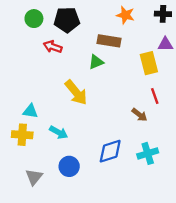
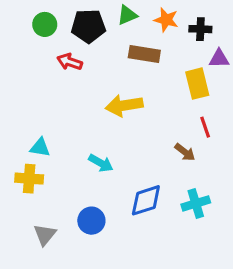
black cross: (163, 14) -> (200, 29), moved
green triangle: (96, 62) -> (127, 15), moved
yellow arrow: (76, 92) -> (124, 105), moved, turned 120
cyan arrow: (59, 132) -> (101, 163), moved

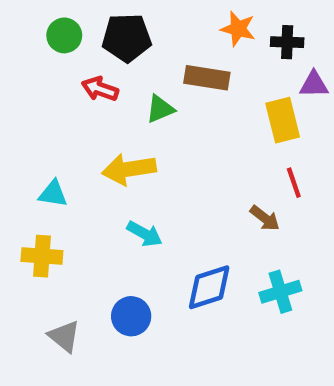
green triangle: (127, 15) -> (160, 109), moved
yellow arrow: (124, 105) -> (129, 169), moved
cyan triangle: (40, 147) -> (53, 194), moved
gray triangle: (45, 235) -> (64, 336), turned -30

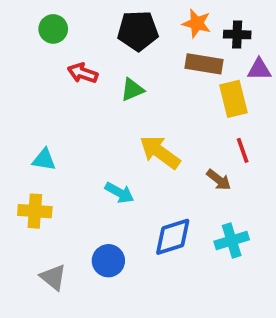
black pentagon: (127, 38) -> (138, 31), moved
brown rectangle: (207, 78) -> (204, 64), moved
yellow arrow: (129, 169) -> (160, 152), moved, turned 45

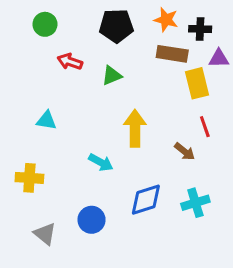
yellow arrow: (160, 152) -> (135, 128), turned 54
cyan triangle: (44, 160) -> (47, 121), moved

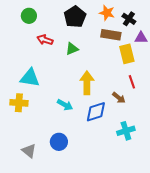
black pentagon: (116, 26) -> (75, 17), turned -30
black cross: (200, 29) -> (129, 19), turned 32
cyan triangle: (47, 121) -> (30, 78), size x1.5
yellow cross: (29, 178) -> (19, 103), moved
blue diamond: (146, 200) -> (96, 112), moved

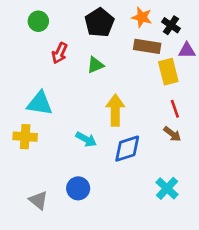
red arrow: (45, 40) -> (60, 53), turned -84
brown arrow: (119, 98) -> (172, 134), moved
cyan cross: (126, 131) -> (167, 188), moved, turned -30

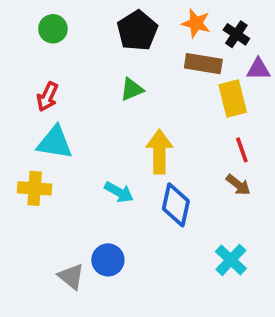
red arrow: (60, 53) -> (47, 97), moved
blue diamond: (127, 149) -> (176, 205), turned -60
gray triangle: (38, 200) -> (71, 276), moved

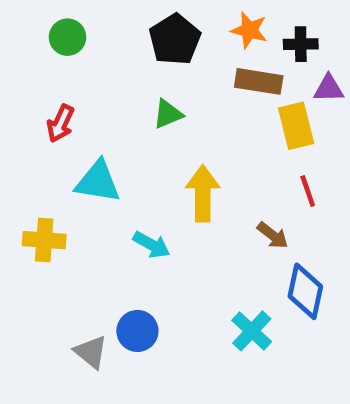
black cross: (236, 34) -> (301, 44), turned -35
cyan triangle: (55, 143) -> (98, 182), moved
brown arrow: (238, 185) -> (273, 235), moved
blue diamond: (176, 205) -> (305, 291), moved
cyan cross: (231, 260) -> (252, 331), moved

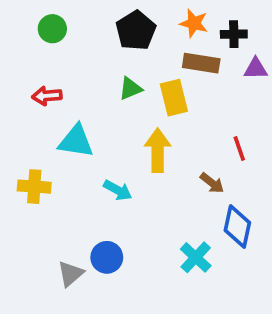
red arrow: (61, 123) -> (47, 96), turned 60
yellow rectangle: (296, 126) -> (174, 98), moved
gray triangle: (91, 352) -> (70, 274), turned 40

